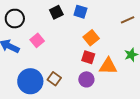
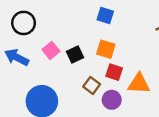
black square: (56, 12) -> (75, 54), moved
orange square: (91, 38) -> (106, 49), moved, turned -35
brown square: (54, 79) -> (92, 85), moved

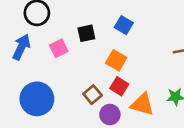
black square: (75, 54) -> (86, 33), moved
blue arrow: (17, 57) -> (21, 47), turned 75

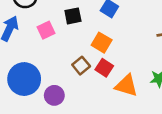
brown square: (93, 95) -> (81, 66), moved
purple circle: (110, 115) -> (54, 95), moved

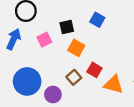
orange square: (102, 43) -> (76, 48), moved
brown square: (81, 66) -> (74, 77), moved

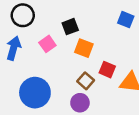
blue square: (97, 20) -> (126, 20), moved
purple circle: (53, 95) -> (80, 103), moved

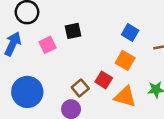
orange square: (84, 48) -> (125, 60), moved

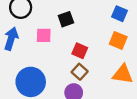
pink square: (47, 45) -> (44, 35), turned 35
red square: (104, 80) -> (80, 51), moved

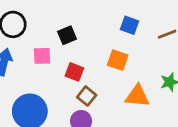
orange square: (118, 40) -> (118, 60), moved
red square: (80, 51) -> (74, 72), moved

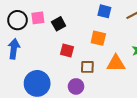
pink square: (42, 56) -> (38, 18), moved
brown square: (87, 96) -> (87, 67), moved, turned -32

